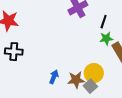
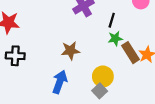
blue arrow: (54, 77) -> (60, 82), size x1.5
brown star: (76, 80) -> (70, 51), moved

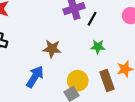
black line: (112, 20) -> (92, 19), moved
brown rectangle: (131, 53) -> (107, 81), moved

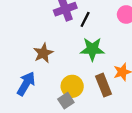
green star: (98, 47) -> (92, 49), size x1.5
brown star: (52, 49) -> (43, 53), turned -30

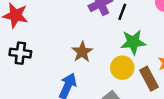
yellow circle: (72, 86) -> (122, 68), moved

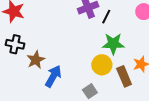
brown star: (82, 52) -> (36, 60), moved

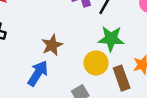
brown star: (36, 60) -> (52, 45), moved

